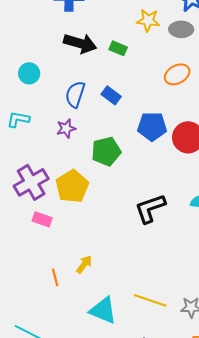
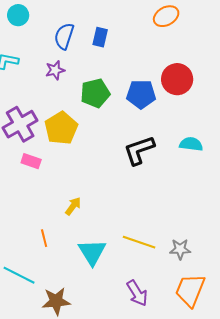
blue rectangle: (111, 95) -> (100, 37), turned 66
blue pentagon: (152, 126) -> (141, 94), moved
orange line: (55, 277) -> (44, 238), moved
cyan triangle: (103, 310) -> (92, 252), turned 36

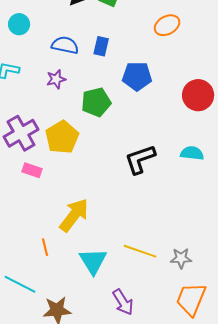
blue semicircle: (64, 36) -> (65, 45), turned 84
red circle: (177, 79) -> (198, 95), moved
blue pentagon: (141, 94) -> (137, 76), moved
yellow arrow: (73, 206) -> (74, 215), size x1.8
purple arrow: (137, 293) -> (123, 302), moved

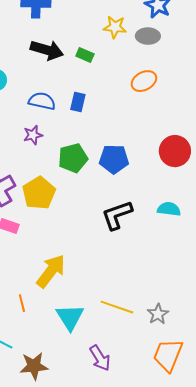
blue pentagon: (137, 76) -> (114, 159), moved
gray star: (181, 258) -> (158, 314), turned -30

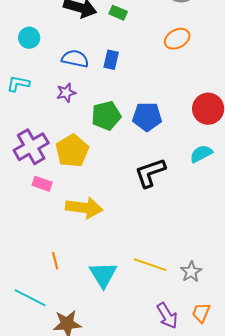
cyan semicircle: (169, 209) -> (201, 154), moved, turned -35
yellow arrow: (51, 271) -> (84, 208), moved, turned 60
orange trapezoid: (168, 355) -> (201, 313), size x0.6
purple arrow: (100, 358) -> (167, 316), moved

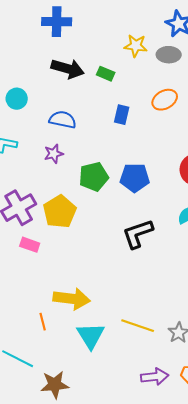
blue rectangle: (111, 60) -> (122, 115), moved
yellow arrow: (84, 208) -> (72, 299), moved
purple arrow: (167, 316) -> (155, 377), turned -64

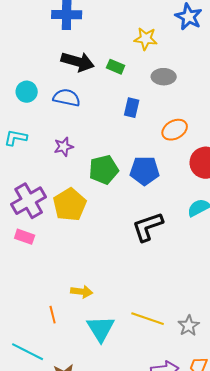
gray ellipse: (169, 55) -> (164, 77), moved
orange ellipse: (165, 100) -> (175, 130), moved
blue semicircle: (63, 120) -> (67, 98), moved
pink rectangle: (30, 245) -> (25, 237), moved
yellow arrow: (72, 299) -> (82, 292), size x0.6

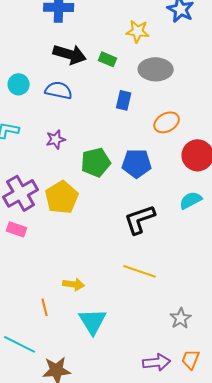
gray ellipse: (164, 77) -> (156, 69), size x1.4
yellow line: (148, 319) -> (140, 271), moved

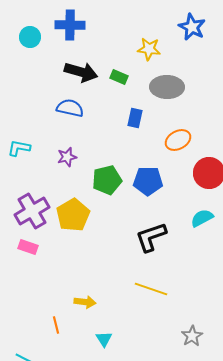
cyan circle: (19, 84) -> (30, 37), moved
cyan triangle: (93, 321) -> (104, 339), size x0.6

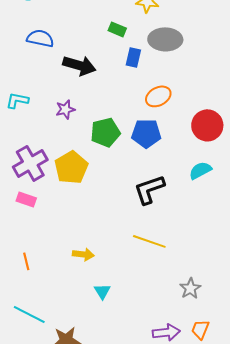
black arrow: (81, 72) -> (79, 65), moved
blue semicircle: (70, 108) -> (40, 38), moved
blue rectangle: (135, 118) -> (133, 57), moved
orange ellipse: (178, 140) -> (158, 96), moved
orange line: (56, 325) -> (26, 261), moved

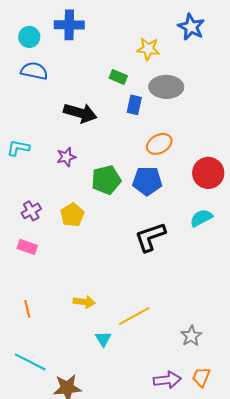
blue semicircle: (40, 38) -> (34, 71), moved
purple cross: (30, 163) -> (31, 211), size x0.6
yellow pentagon: (71, 167) -> (72, 215), size x0.7
yellow line: (149, 241) -> (134, 316), moved, turned -48

